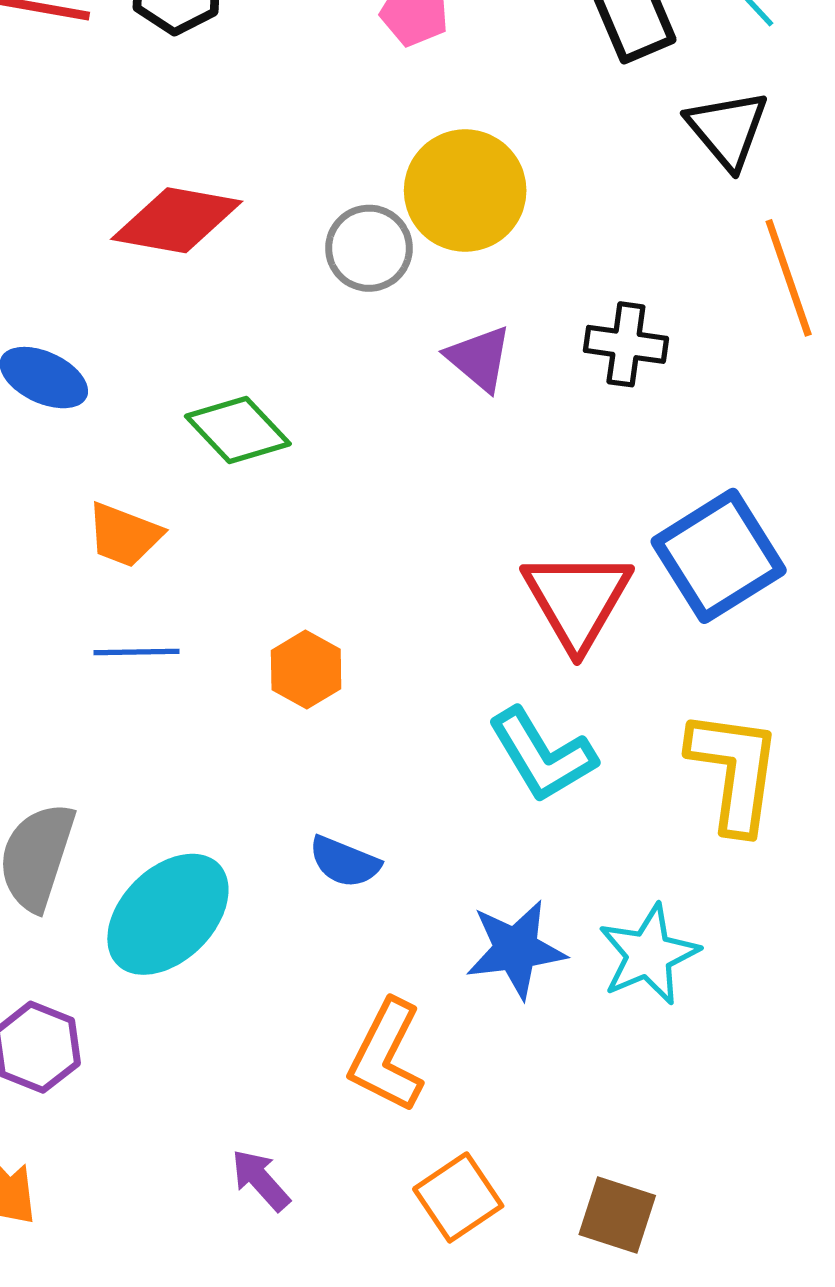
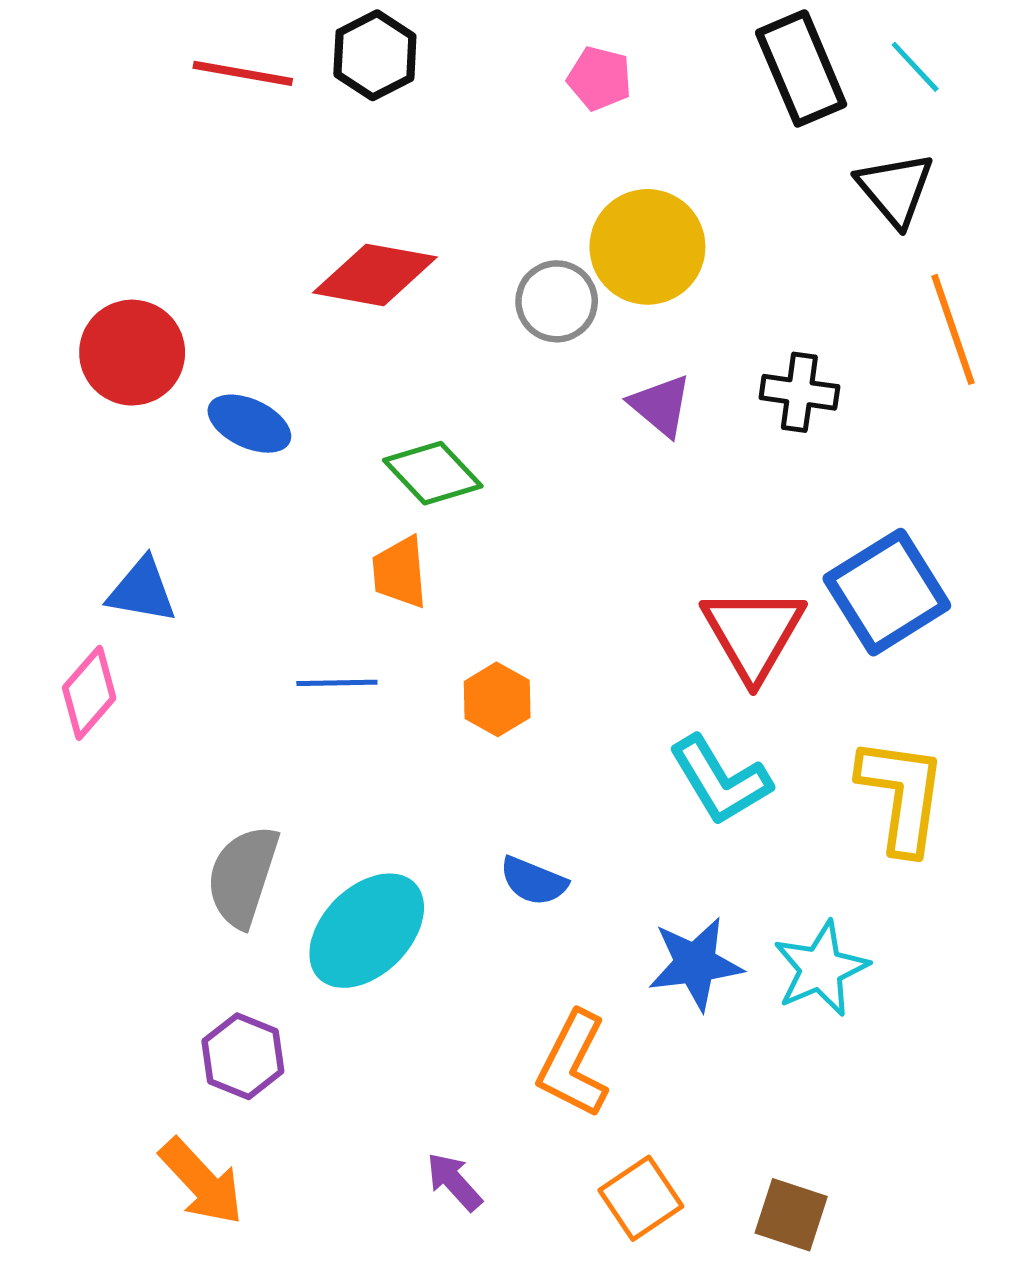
orange trapezoid: (124, 535) -> (400, 572), moved, turned 64

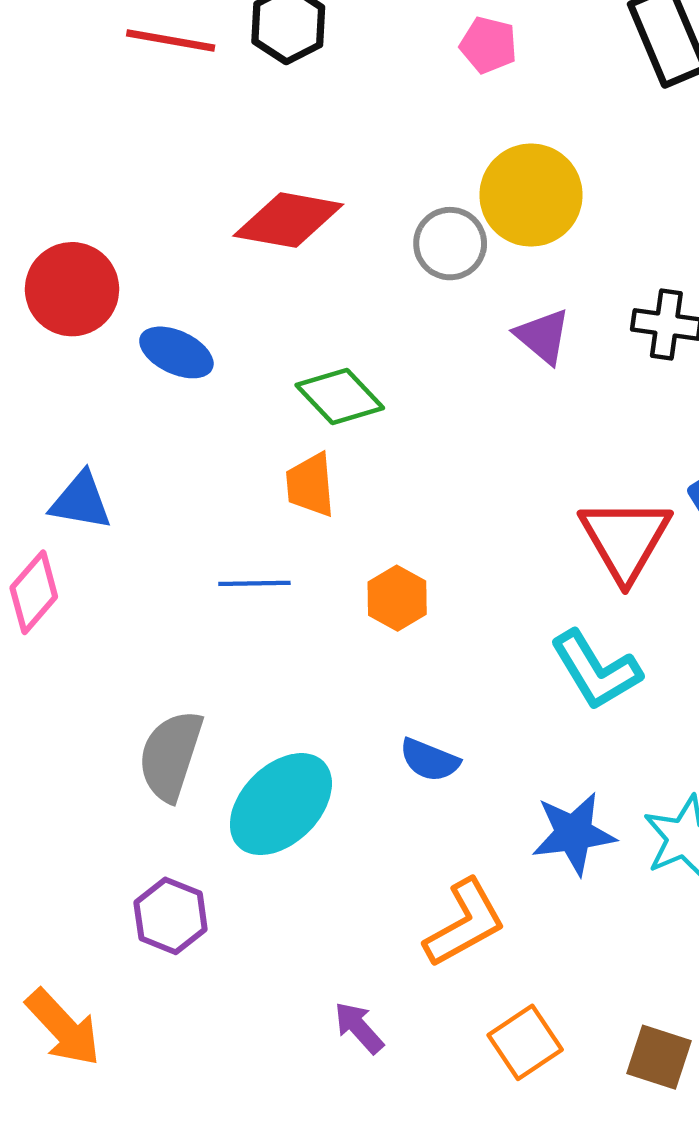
orange L-shape: (573, 1064) -> (465, 923), turned -146
orange arrow: (202, 1182) -> (63, 1028), moved

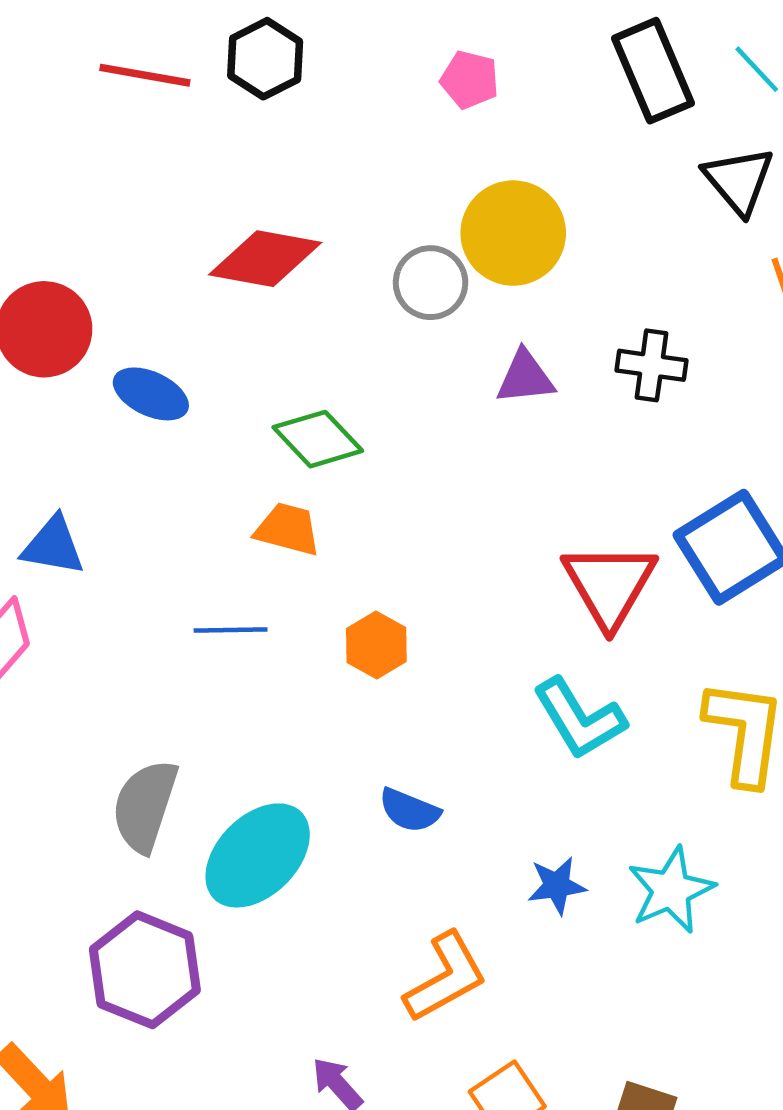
purple triangle: (543, 336) -> (525, 377), turned -46
orange trapezoid: (310, 485) -> (288, 529), turned 110
blue star: (574, 833) -> (557, 886), size x0.7
purple hexagon: (171, 916) -> (145, 970), size x1.5

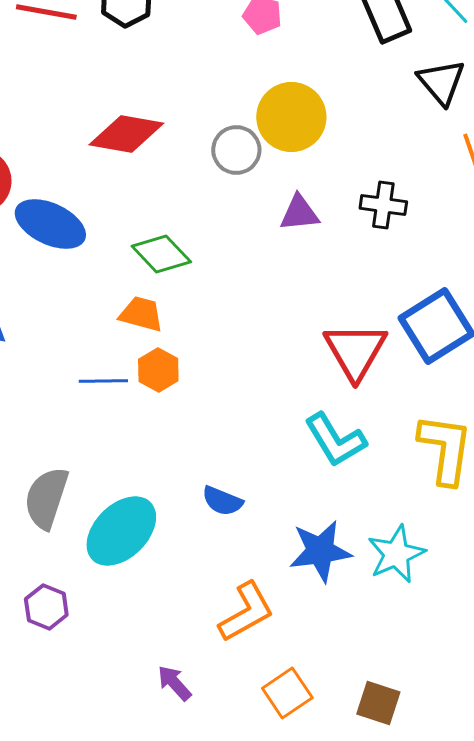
blue ellipse: (151, 394) -> (50, 224), size x1.4
orange hexagon: (376, 645) -> (158, 370), moved
blue star: (557, 886) -> (320, 551), size x1.6
purple hexagon: (145, 970) -> (46, 607), size x0.6

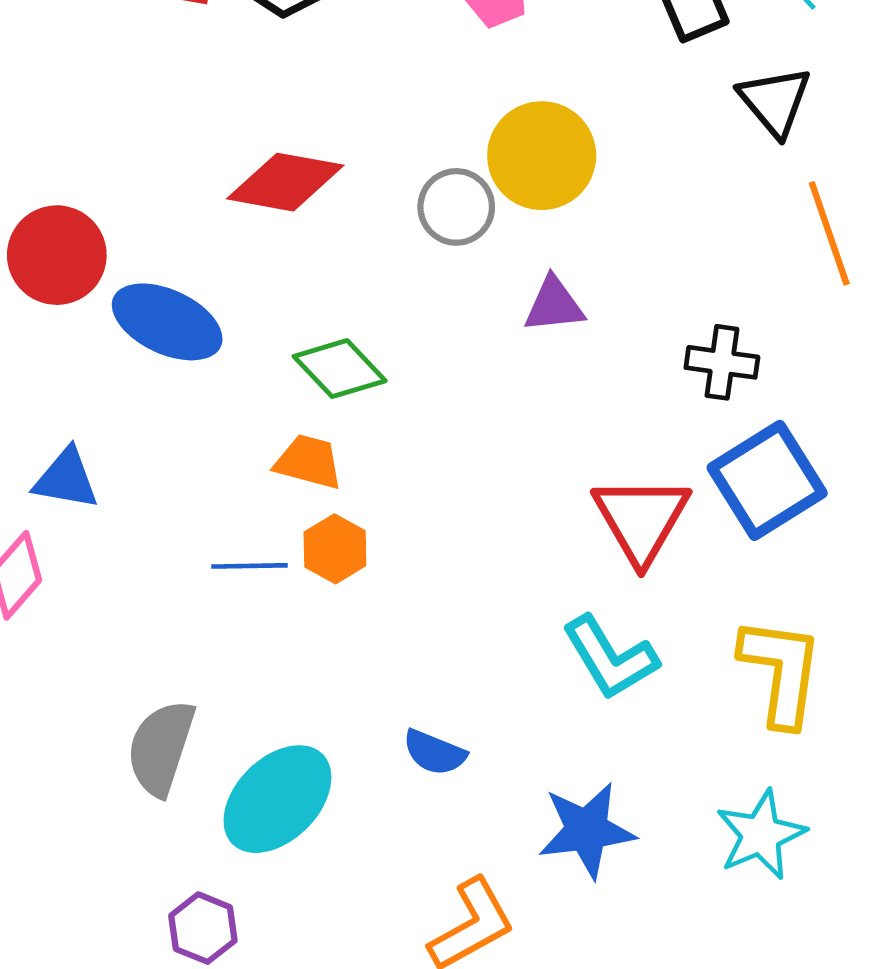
black cross: (383, 205) -> (722, 362), moved
cyan star: (396, 554) -> (761, 835), moved
purple hexagon: (46, 607) -> (203, 928), moved

